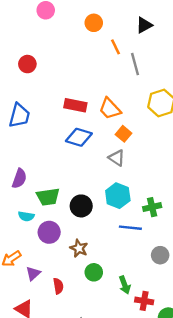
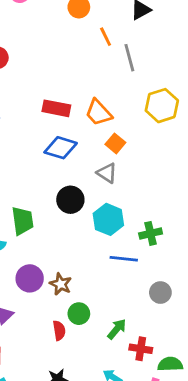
green trapezoid: (48, 197) -> (23, 221), turned -90
black circle: (81, 206) -> (70, 200), moved
purple circle: (49, 232) -> (30, 278), moved
green arrow: (125, 285) -> (117, 329), turned -120
red semicircle: (58, 286) -> (59, 330), moved

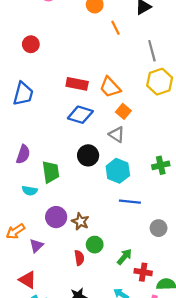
gray line: (129, 58) -> (152, 51), moved
green cross: (151, 233) -> (161, 165), moved

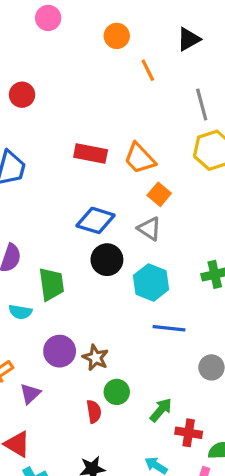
blue diamond: (80, 115) -> (96, 220), moved

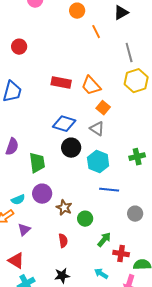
cyan semicircle: (20, 312) -> (18, 200), moved, turned -32
purple circle: (60, 351) -> (42, 194), moved
green circle: (117, 392) -> (85, 219), moved

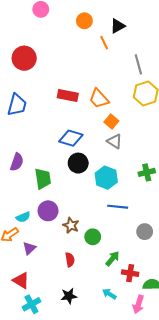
black triangle: (121, 13) -> (118, 26), moved
red circle: (19, 47) -> (24, 58), size x1.5
gray triangle: (97, 129) -> (115, 141), moved

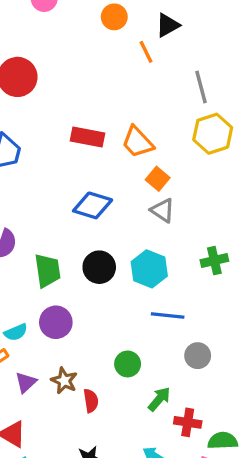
black circle: (78, 163) -> (99, 267), moved
brown star: (71, 225) -> (64, 381), moved
gray circle: (145, 232) -> (198, 356), moved

